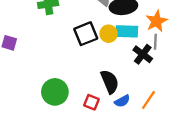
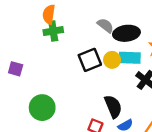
green circle: (55, 92) -> (42, 108), moved

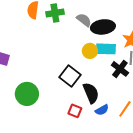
green cross: (53, 31) -> (55, 13), moved
black square: (90, 60) -> (70, 76), moved, turned -30

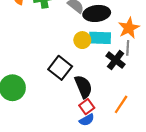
blue semicircle: (102, 110) -> (87, 120), moved
red square: (75, 111) -> (87, 107), moved, turned 32

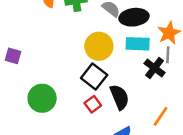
yellow circle: (82, 40) -> (99, 46), moved, size x1.5
red square: (87, 107) -> (93, 104), moved

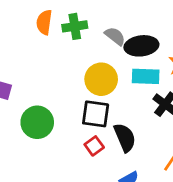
black square: (94, 76) -> (96, 114), turned -30
green circle: (42, 98) -> (37, 122), moved

